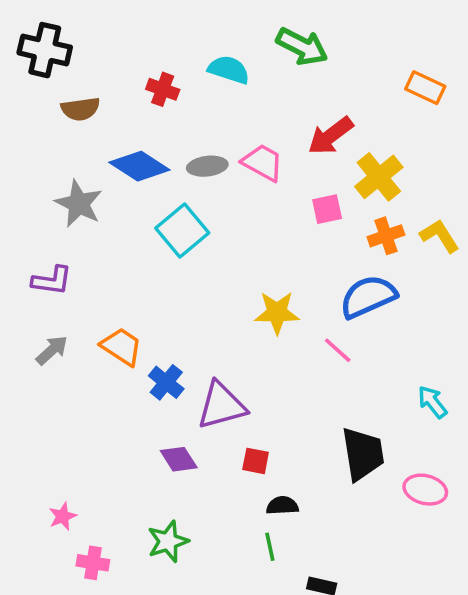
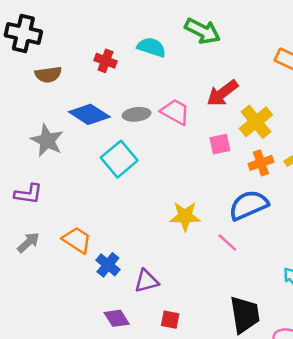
purple triangle: (222, 406) -> (146, 281), size x0.7

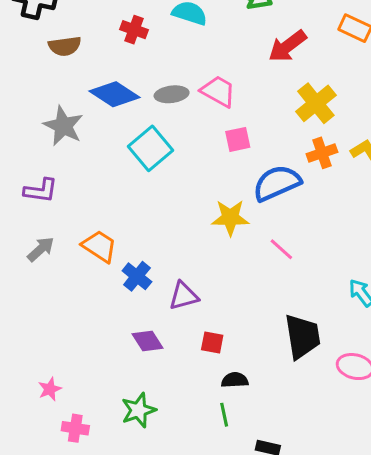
red arrow: (222, 93) -> (287, 46), moved
pink square: (220, 144) -> (238, 139), moved
blue semicircle: (248, 205) -> (277, 183), moved

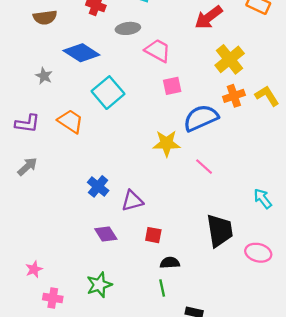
gray ellipse: (172, 94) -> (128, 28), moved
gray star: (63, 126) -> (44, 76), size x0.6
orange trapezoid: (99, 246) -> (70, 121), moved

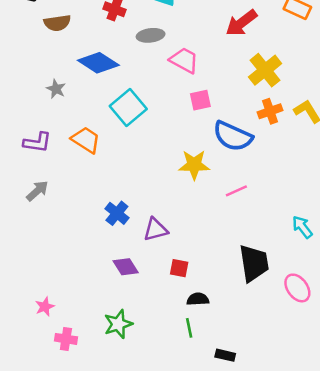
blue semicircle: (201, 118) -> (233, 136), turned -132
pink line: (204, 167) -> (236, 191), turned -66
pink ellipse: (258, 253) -> (297, 288), turned 40

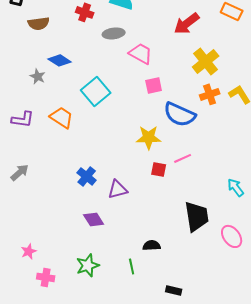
blue diamond: (98, 63) -> (60, 60), moved, size x0.7
gray arrow: (37, 191) -> (20, 172), moved
red square: (179, 268) -> (159, 169), moved
green line: (189, 328) -> (132, 266), moved

